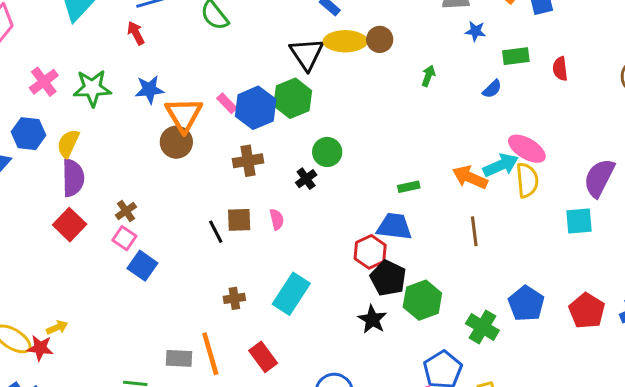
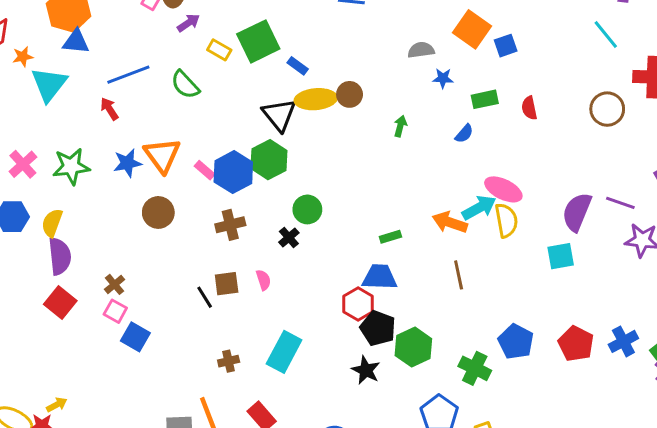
orange triangle: (184, 115) -> (162, 155), moved

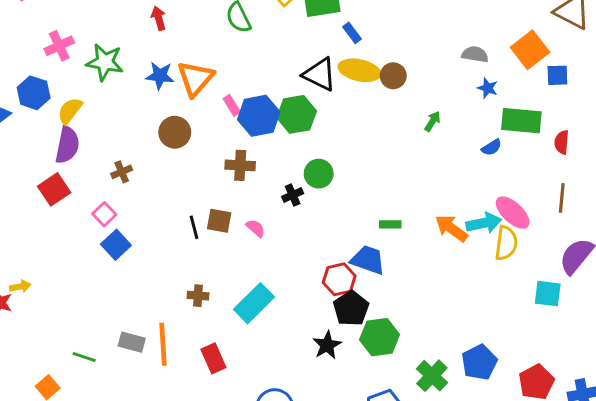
green rectangle: (485, 99) -> (521, 121), size x1.5
black triangle: (279, 115) -> (320, 74), turned -42
brown line: (459, 275) -> (562, 198), moved
pink semicircle: (263, 280) -> (256, 228), turned -48
brown cross: (115, 284) -> (122, 172), moved

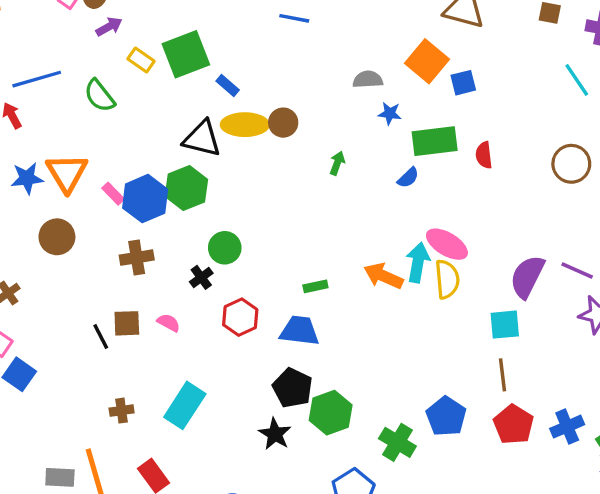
brown line: (562, 198) -> (502, 375), moved
cyan arrow: (484, 223) -> (418, 262), turned -56
red hexagon: (339, 279) -> (240, 317), moved

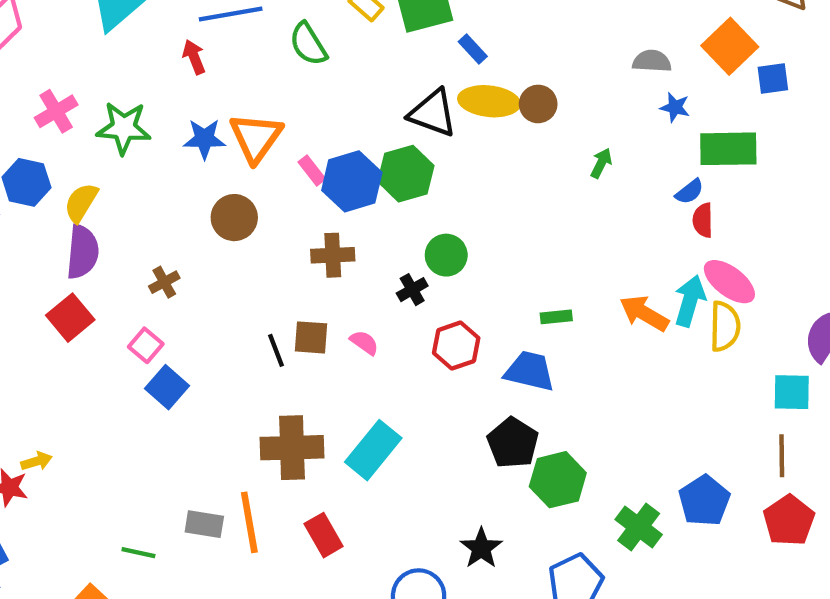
red semicircle: (484, 155) -> (703, 220), moved
brown cross: (122, 411) -> (292, 448), size x2.0
black star: (275, 434) -> (481, 548), moved

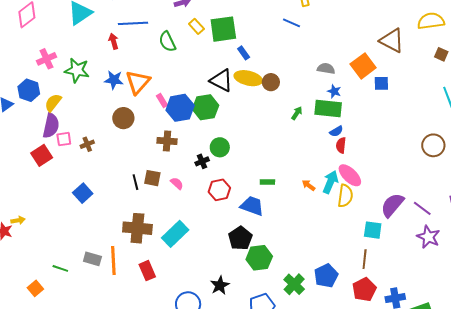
green rectangle: (728, 149) -> (328, 109), moved
orange arrow: (644, 313) -> (309, 185), size x0.6
pink square: (146, 345) -> (64, 139), moved, turned 35

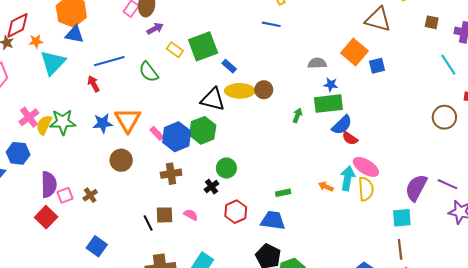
yellow semicircle: (53, 103) -> (44, 125), moved
blue semicircle: (336, 131) -> (342, 125), size x1.5
red semicircle: (341, 145) -> (350, 138), turned -49

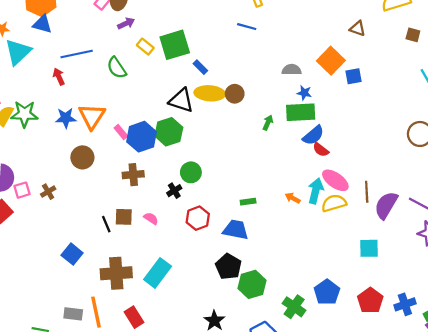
brown triangle: (378, 19) -> (358, 28), size x0.6
yellow semicircle: (366, 189) -> (334, 203), turned -105
cyan square: (402, 218) -> (369, 248), moved
blue square: (97, 246) -> (72, 254), moved
brown line: (400, 249) -> (367, 192), moved

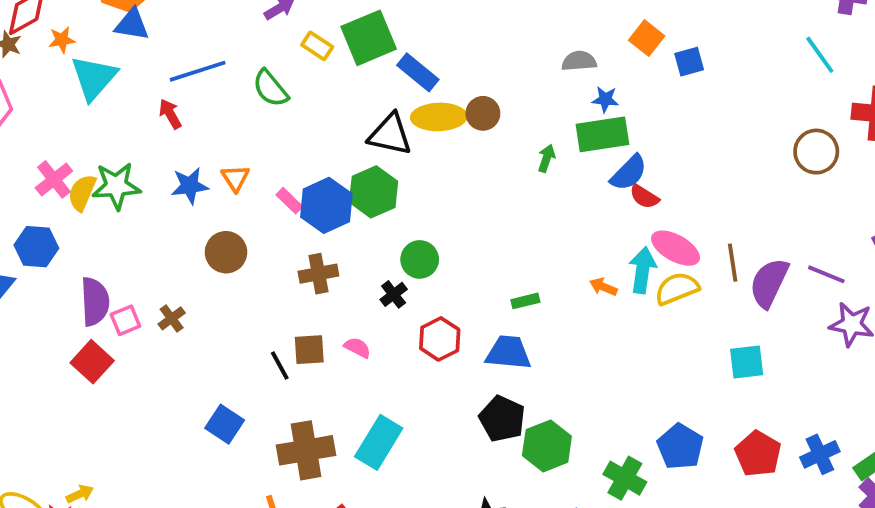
orange square: (331, 61) -> (647, 38), size x0.7
blue rectangle: (200, 67) -> (418, 72), size x1.5
orange triangle: (92, 116) -> (235, 178), size x0.6

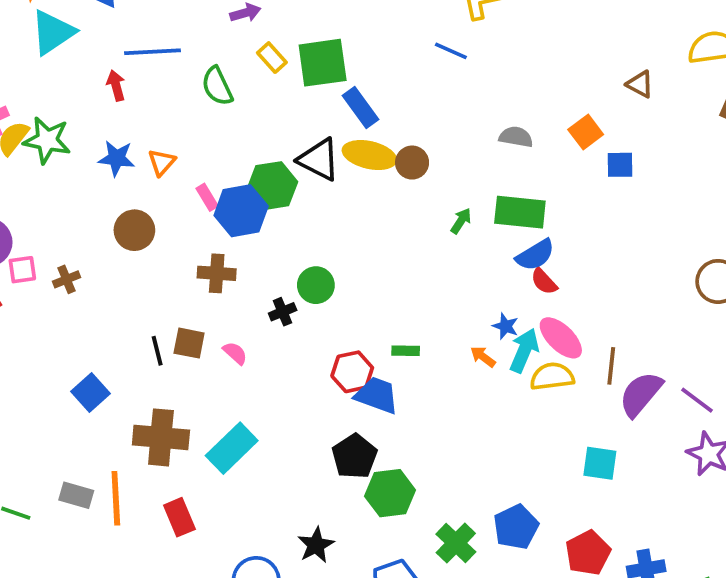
blue star: (605, 99) -> (506, 326), moved
green hexagon: (374, 192) -> (272, 186), moved
red hexagon: (440, 339) -> (352, 372), moved

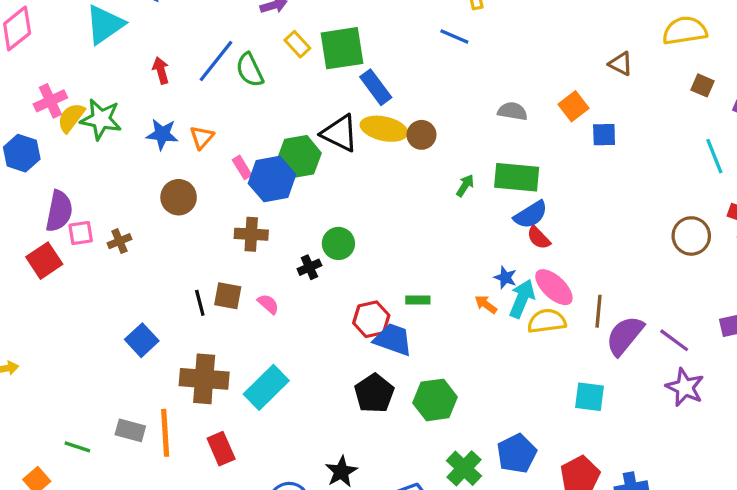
blue line: (152, 52) -> (216, 61), moved, turned -48
green hexagon: (390, 493) -> (435, 400), moved

